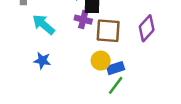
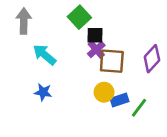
purple cross: (83, 20) -> (96, 49), moved, turned 35
green line: (116, 85) -> (139, 108), moved

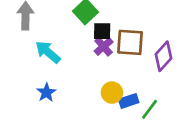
brown square: (112, 61) -> (130, 42), moved
blue star: (43, 92) -> (46, 93), turned 30

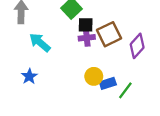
brown square: (130, 42) -> (109, 34), turned -30
purple cross: (104, 47) -> (87, 38), turned 35
blue star: (46, 93) -> (29, 76), moved

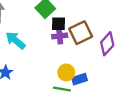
green line: (125, 90) -> (62, 89), moved, turned 63

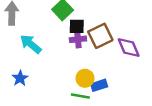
purple diamond: (107, 44) -> (129, 48), turned -65

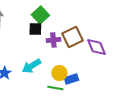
black square: (77, 26) -> (35, 29), moved
cyan arrow: (31, 44) -> (31, 66), moved, turned -72

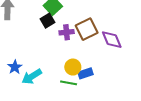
black square: (35, 29) -> (48, 21), turned -32
cyan arrow: (31, 66) -> (32, 77), moved

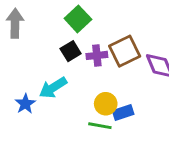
black square: (48, 21) -> (71, 51), moved
cyan arrow: (32, 77) -> (53, 88), moved

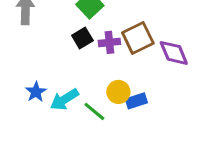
cyan arrow: (53, 88) -> (64, 99), moved
green line: (100, 126) -> (94, 111), moved, turned 30

